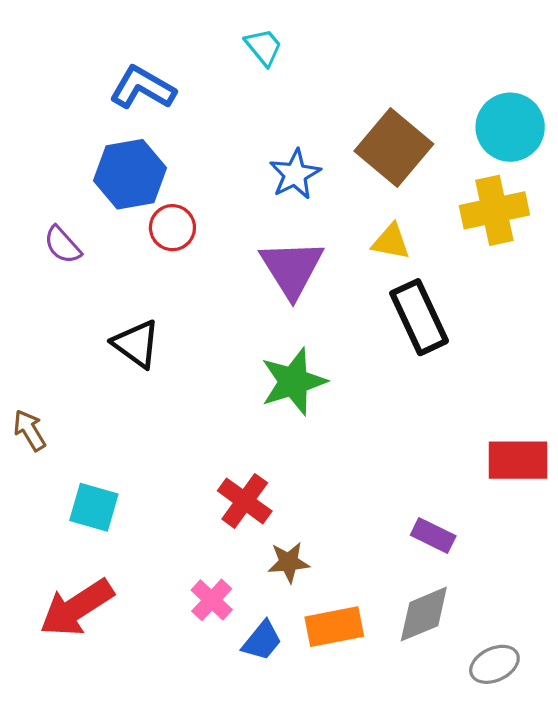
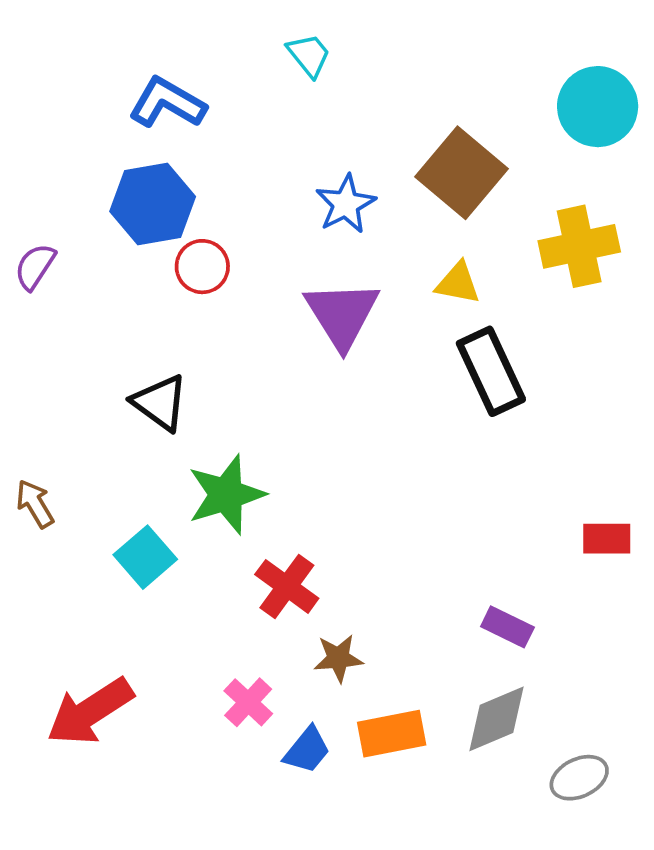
cyan circle: (510, 127) -> (598, 107), moved
purple semicircle: (62, 245) -> (35, 267), moved, turned 75
green star: (293, 382) -> (226, 495), moved
red rectangle: (518, 460) -> (607, 539), size x0.7
cyan square: (94, 507) -> (145, 557), moved, turned 33

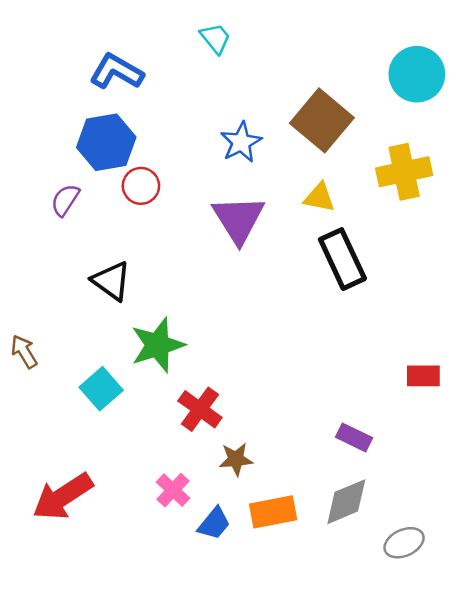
purple semicircle: (35, 267) -> (65, 200), moved

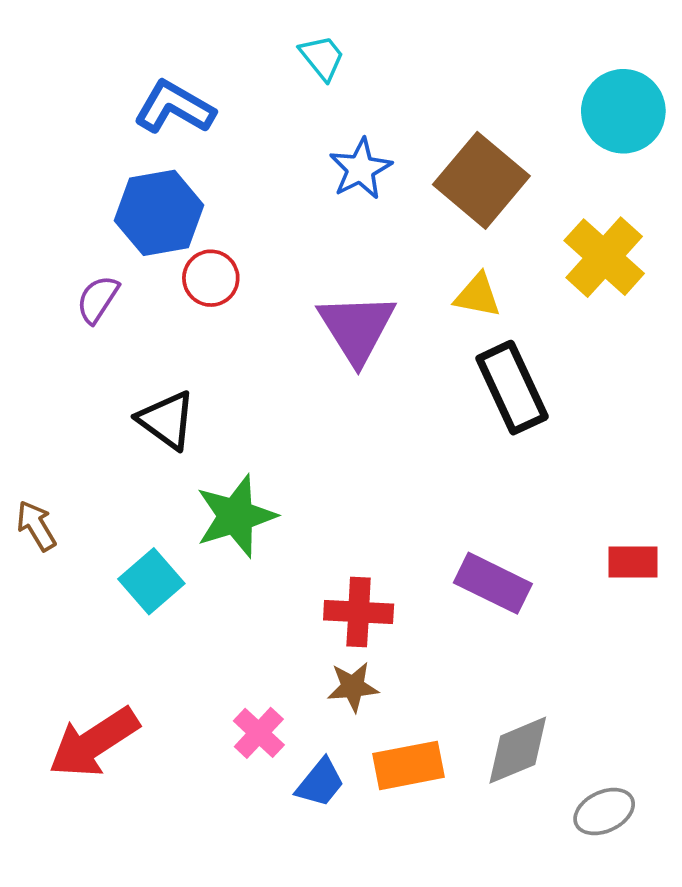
blue star: (241, 142) -> (360, 169), moved
yellow cross: (404, 172) -> (604, 257), turned -36
red cross: (200, 409) -> (359, 612), moved, turned -33
purple rectangle: (354, 437) -> (493, 583), moved, size x1.4

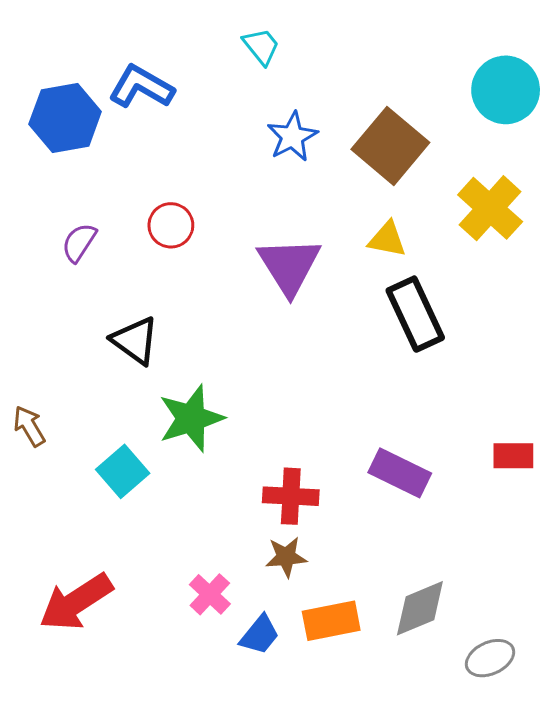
blue hexagon: (159, 213) -> (65, 118), moved

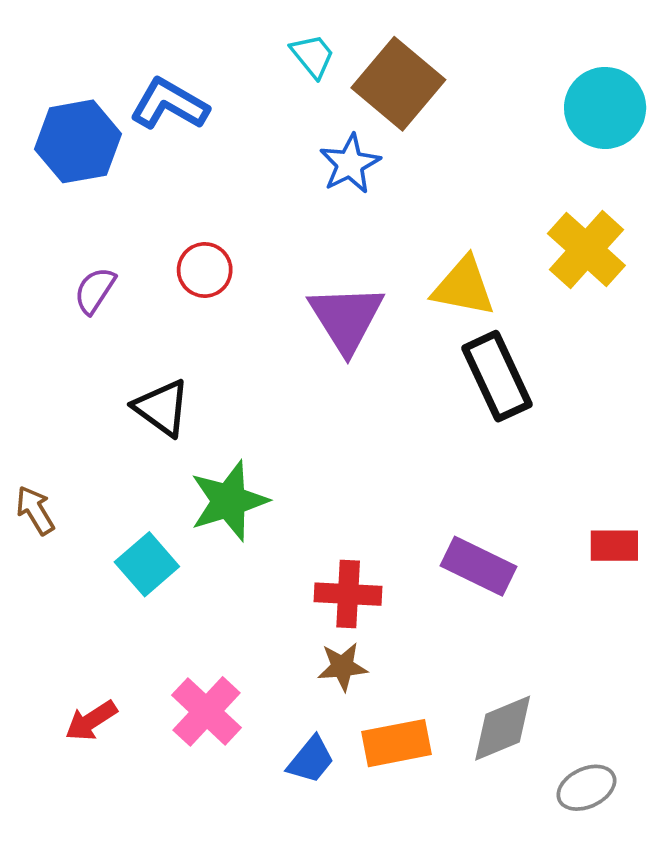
brown square: (390, 146) -> (398, 84), moved
yellow triangle: (387, 239) -> (464, 287), size x1.4
pink cross: (210, 594) -> (207, 711), moved, size x1.4
red arrow: (76, 602) -> (91, 721), size x0.6

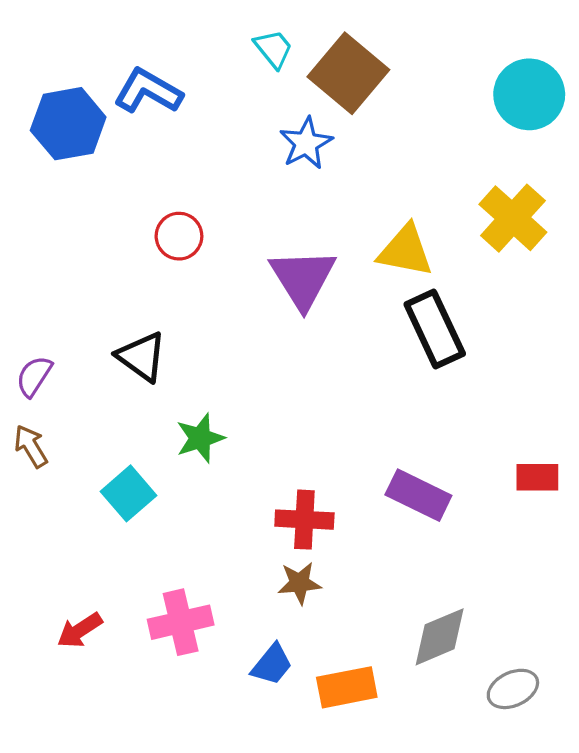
purple semicircle: (95, 290) -> (34, 376), moved
green star: (229, 501) -> (200, 438), size x0.7
pink cross: (207, 711) -> (181, 622), turned 34
orange rectangle: (396, 743) -> (347, 687), moved

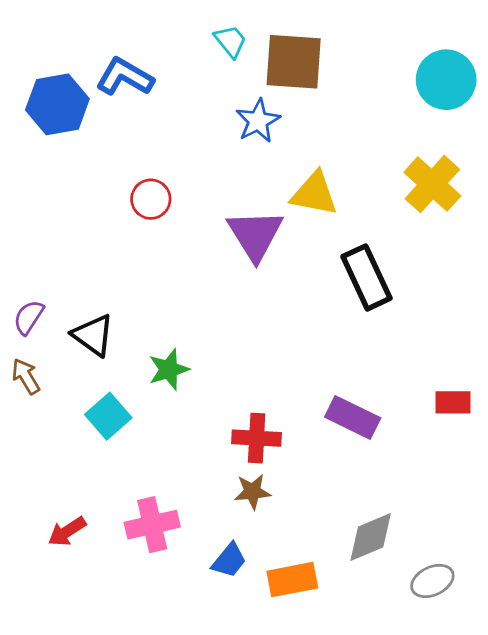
brown square: (348, 73) -> (294, 62), turned -36
yellow triangle: (405, 251) -> (314, 194), moved
black triangle: (142, 357) -> (93, 335), moved

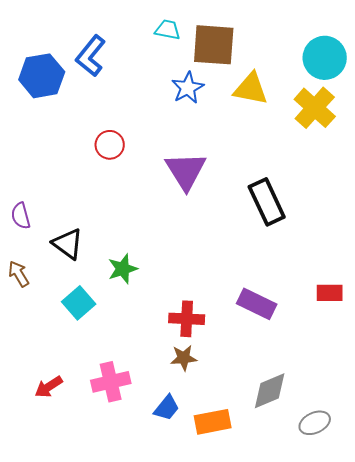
cyan trapezoid: (230, 41) -> (168, 30), turned -40
blue L-shape: (125, 77) -> (91, 56), turned -81
yellow cross: (432, 184) -> (315, 108), moved
yellow triangle: (314, 194) -> (251, 89), moved
purple semicircle: (29, 317) -> (21, 216), moved, turned -48

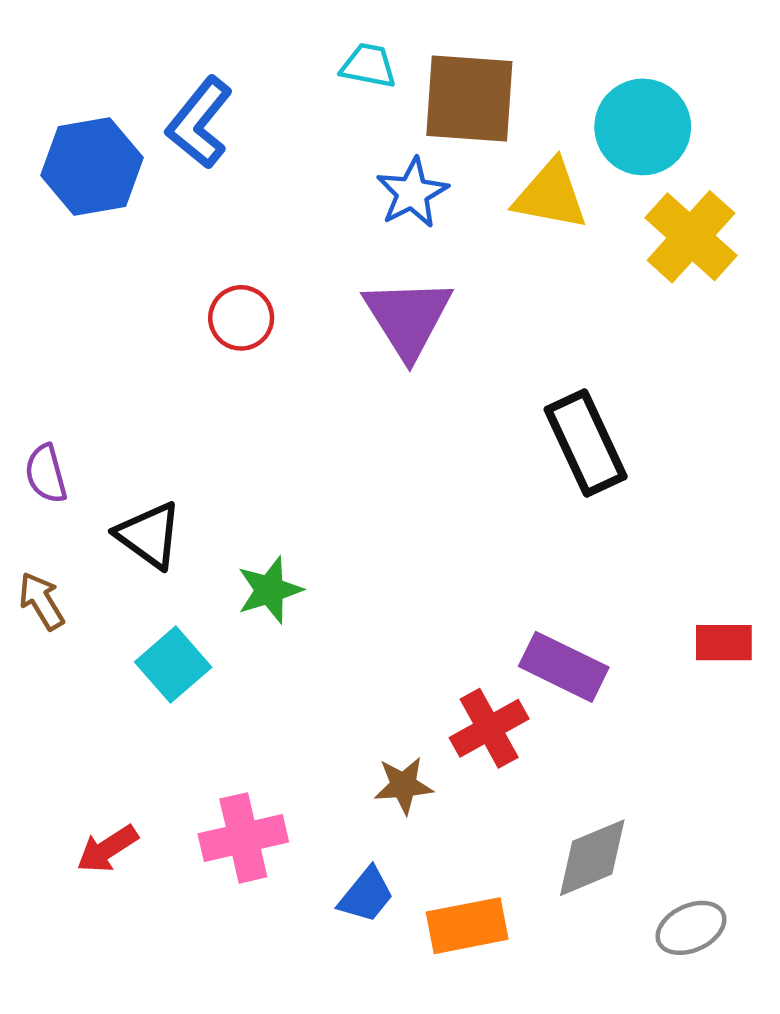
cyan circle: (325, 58) -> (643, 127), moved
purple triangle: (186, 171) -> (408, 318), moved
red cross: (187, 319) -> (489, 728), moved, turned -32

